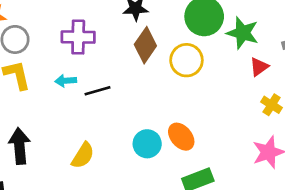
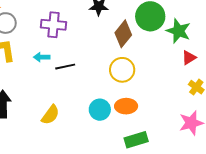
brown diamond: (145, 45) -> (123, 34), moved
yellow circle: (186, 60) -> (122, 70), moved
orange ellipse: (181, 137) -> (126, 106), turned -55

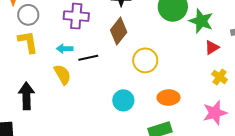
brown diamond: (123, 34) -> (119, 31), moved
orange ellipse: (126, 106) -> (169, 98), moved
yellow semicircle: (50, 115) -> (62, 75), moved, turned -65

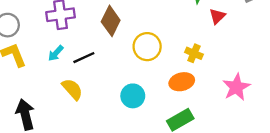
cyan arrow: (65, 49) -> (56, 53), turned -35
yellow semicircle: (62, 75) -> (72, 89), moved
yellow cross: (220, 77) -> (194, 53), moved

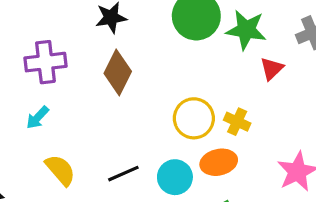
yellow circle: (147, 47) -> (194, 118), moved
black line: (84, 58) -> (123, 174), moved
cyan circle: (133, 96) -> (175, 177), moved

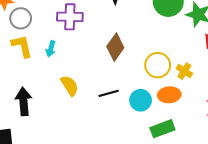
brown diamond: (118, 72) -> (115, 47), moved
cyan arrow: (38, 118) -> (51, 49), moved, turned -35

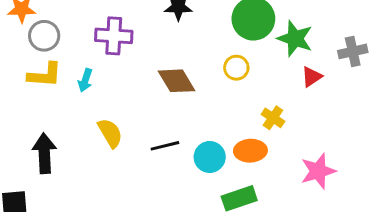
yellow L-shape: (22, 46) -> (45, 75), turned 105
brown diamond: (115, 47) -> (177, 81), turned -68
yellow circle: (158, 65) -> (236, 68), moved, size x0.7

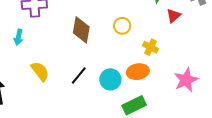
yellow circle: (236, 68) -> (122, 26), moved
brown diamond: (177, 81) -> (81, 30), turned 48
black line: (165, 146) -> (79, 76), turned -30

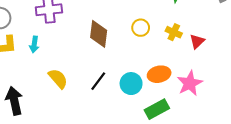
red triangle: (174, 16) -> (197, 41), moved
yellow cross: (151, 47) -> (174, 32), moved
pink star: (186, 80) -> (190, 83), moved

